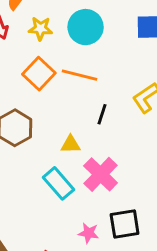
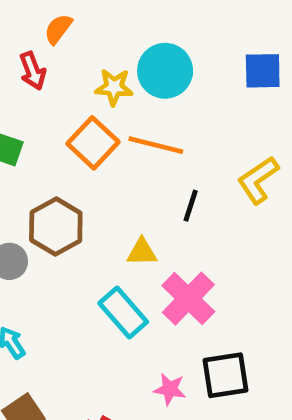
yellow star: (40, 29) -> (114, 87), moved

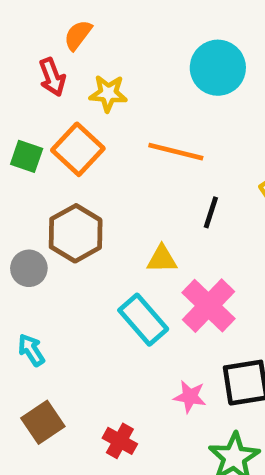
cyan circle: (165, 71) -> (218, 68), moved
yellow star: (114, 87) -> (108, 93), moved
orange square: (93, 143) -> (78, 149), moved

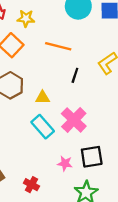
yellow triangle: (162, 259) -> (43, 98), moved

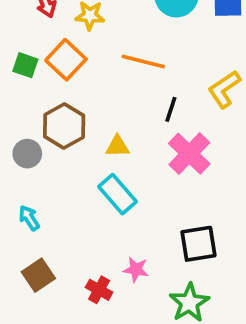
pink cross: (74, 120) -> (189, 154), moved
pink star: (65, 163) -> (136, 270), moved

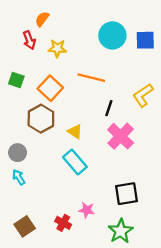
orange square: (66, 60) -> (50, 88), moved
yellow triangle: (117, 146) -> (75, 132), turned 35
gray circle: (27, 154) -> (18, 153), moved
brown square: (38, 275) -> (25, 226), moved

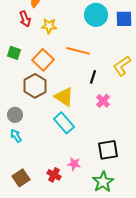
yellow triangle: (75, 132) -> (64, 97), size x1.5
pink cross: (121, 136) -> (103, 101), size x0.6

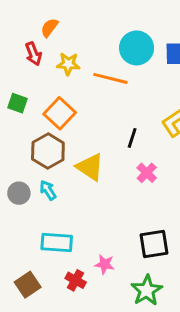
orange line: (78, 51) -> (110, 78), moved
cyan rectangle: (64, 123) -> (57, 243), moved, turned -45
cyan arrow: (16, 136) -> (48, 190), moved

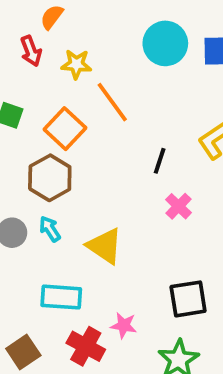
orange line: (110, 78) -> (112, 102), moved, turned 40
yellow triangle: (90, 167) -> (105, 246), moved
red cross: (76, 280) -> (86, 346), size x1.4

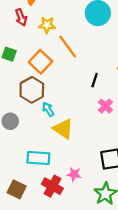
cyan arrow: (50, 229) -> (48, 109), moved
brown square: (23, 352) -> (17, 189), turned -30

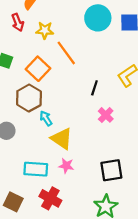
pink star: (74, 174) -> (66, 166), moved

